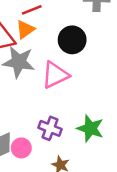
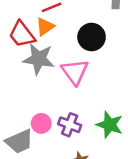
pink triangle: (55, 75) -> (75, 72), turned -40
pink circle: (21, 148) -> (41, 123), moved

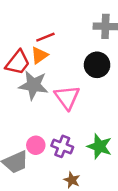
red trapezoid: (22, 34) -> (18, 62), turned -104
black circle: (92, 37) -> (97, 65), moved

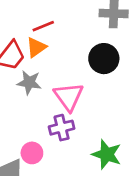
gray star: (33, 85) -> (29, 83), size x0.7
purple cross: (62, 146) -> (62, 128), moved, turned -35

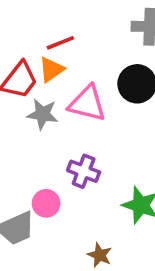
pink triangle: (69, 97) -> (87, 103), moved, turned -40
purple cross: (62, 128) -> (84, 171), turned 35

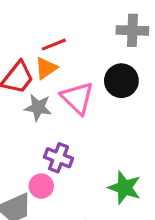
pink triangle: (87, 103) -> (77, 98), turned 30
purple cross: (84, 171) -> (59, 158), moved

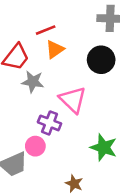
orange triangle: (46, 68) -> (55, 49), moved
pink triangle: (77, 98) -> (73, 100), moved

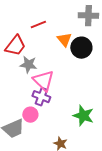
orange triangle: (55, 49) -> (64, 40), moved, turned -35
pink triangle: (73, 100) -> (43, 81), moved

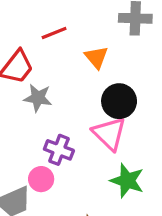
black circle: (81, 48) -> (119, 101), moved
pink triangle: (43, 81) -> (109, 134), moved

